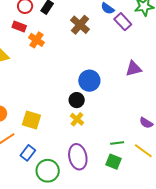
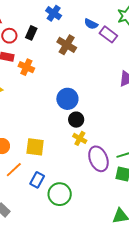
blue circle: (89, 81) -> (67, 99), moved
purple ellipse: (78, 157) -> (98, 159), moved

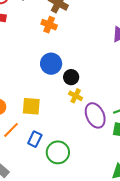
orange cross: (26, 67) -> (49, 25), moved
blue circle: (67, 99) -> (51, 64), moved

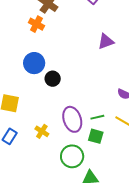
yellow cross: (76, 96) -> (42, 131), moved
green circle: (58, 152) -> (72, 156), moved

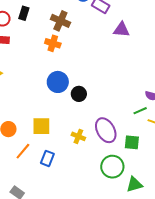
purple triangle: (106, 41) -> (122, 30), moved, turned 36
green line: (97, 117) -> (140, 111), moved
yellow cross: (42, 131) -> (78, 136), moved

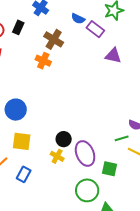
blue circle: (58, 82) -> (16, 110), moved
black circle: (79, 94) -> (64, 139), moved

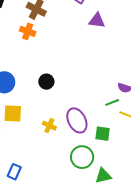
black circle: (64, 139) -> (46, 82), moved
blue rectangle: (24, 174) -> (14, 172), moved

